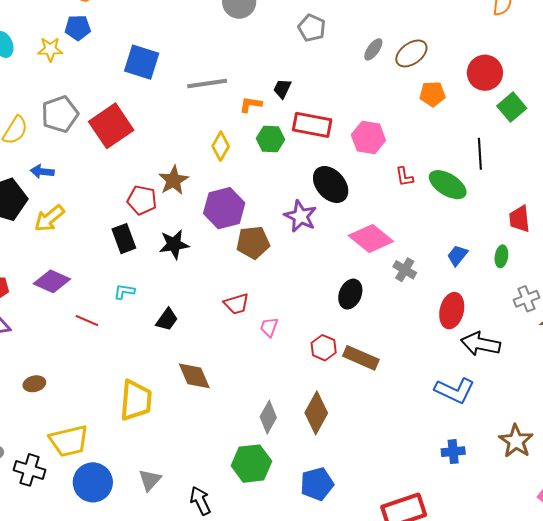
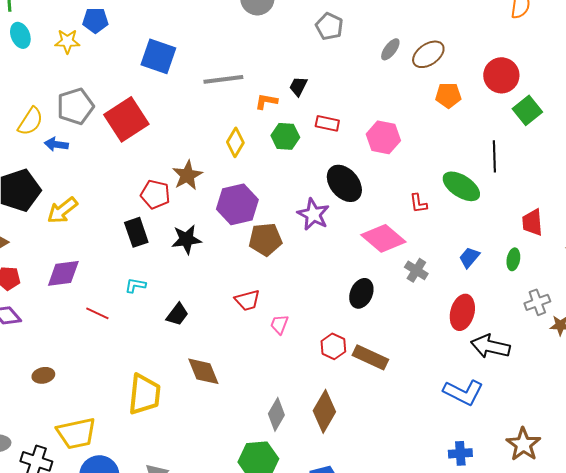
red rectangle: (312, 125) -> (327, 123), size x0.6
blue arrow: (42, 172) -> (56, 144), moved
red L-shape: (404, 177) -> (418, 203), moved
purple diamond: (52, 281) -> (63, 273), turned -33

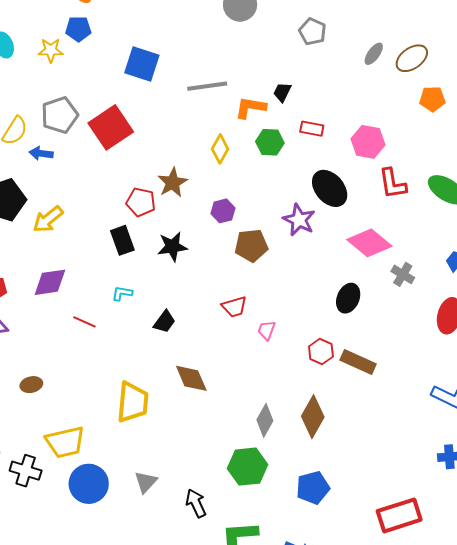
orange L-shape: (266, 101) -> (250, 107), size x1.4
red L-shape: (418, 203) -> (393, 184), moved, size x1.6
purple hexagon: (237, 204) -> (223, 211), size x0.6

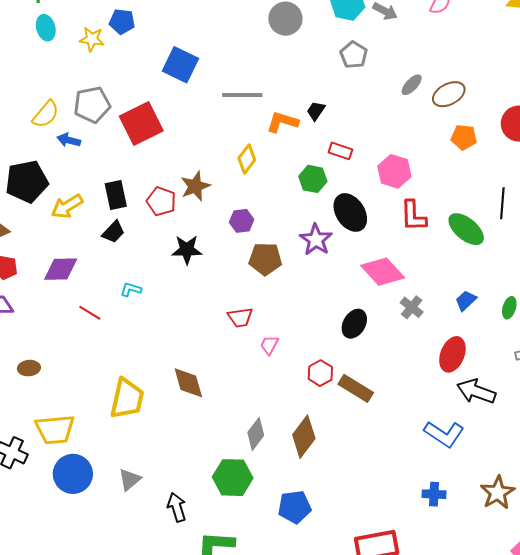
green hexagon: (270, 142) -> (313, 179), moved
black rectangle: (122, 240) -> (116, 195), moved
black trapezoid: (164, 322) -> (113, 232), moved

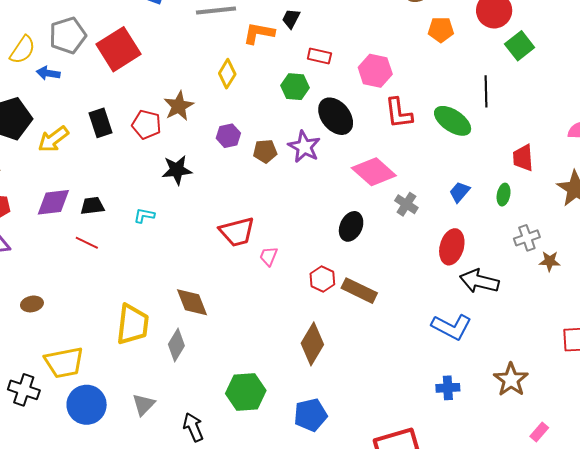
black trapezoid: (113, 232) -> (92, 206), moved, turned -135
brown pentagon: (265, 259) -> (265, 151), moved, size x0.7
cyan L-shape: (131, 289) -> (144, 216), moved
red trapezoid: (240, 317) -> (237, 232), size x1.4
gray diamond: (256, 434) -> (176, 345), moved

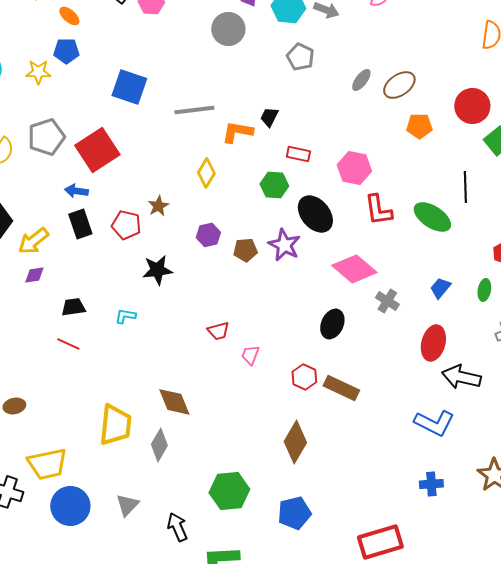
blue arrow: (48, 73) -> (76, 191), moved
brown star: (179, 106) -> (158, 206), size x0.7
purple diamond: (53, 202) -> (34, 275), moved, size x0.6
red trapezoid: (237, 232) -> (218, 331), size x0.6

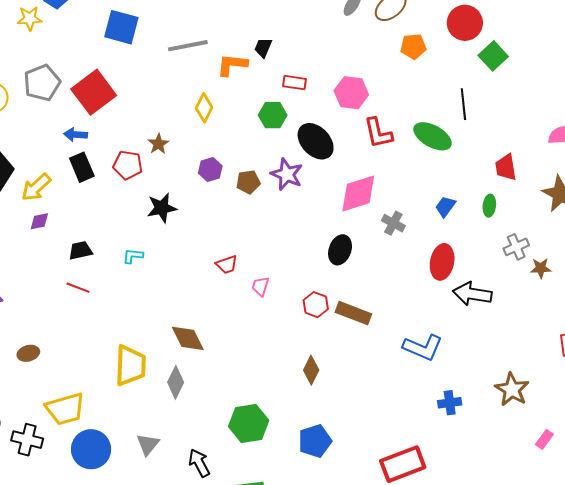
pink diamond: (354, 269) -> (358, 193), turned -54
blue L-shape: (434, 423) -> (423, 347), moved
brown diamond: (295, 442) -> (311, 370), size x0.7

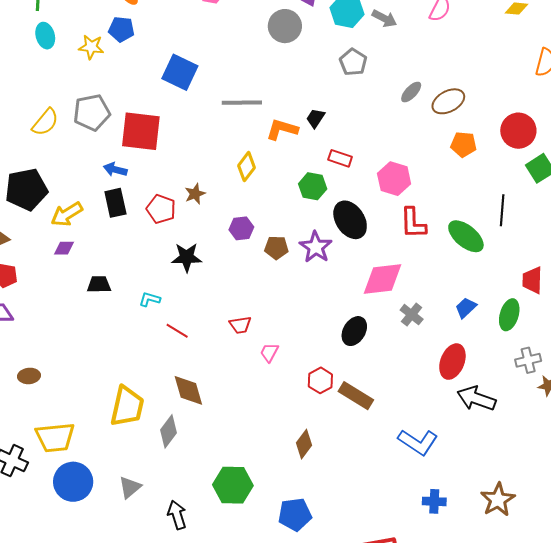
red square: (94, 92) -> (141, 131), turned 33
green ellipse: (489, 206) -> (509, 315), size x1.4
red line: (78, 288) -> (177, 331), moved

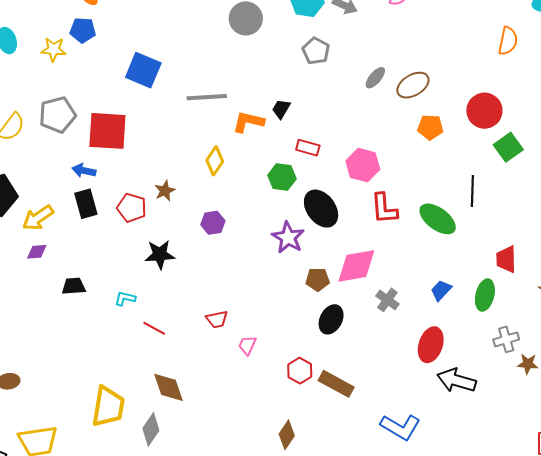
brown pentagon: (276, 248) -> (318, 279), moved

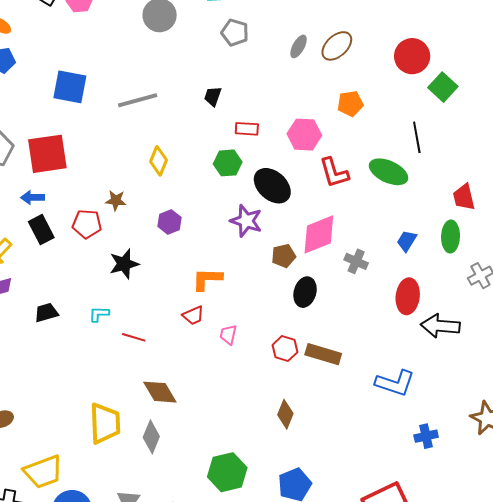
orange L-shape: (248, 122) -> (207, 279), moved
orange pentagon: (430, 127) -> (350, 104), moved
brown star: (165, 191) -> (116, 200), turned -30

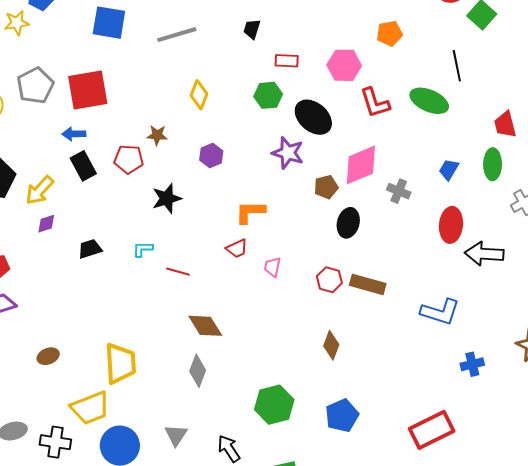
yellow trapezoid: (105, 423) -> (120, 363), moved

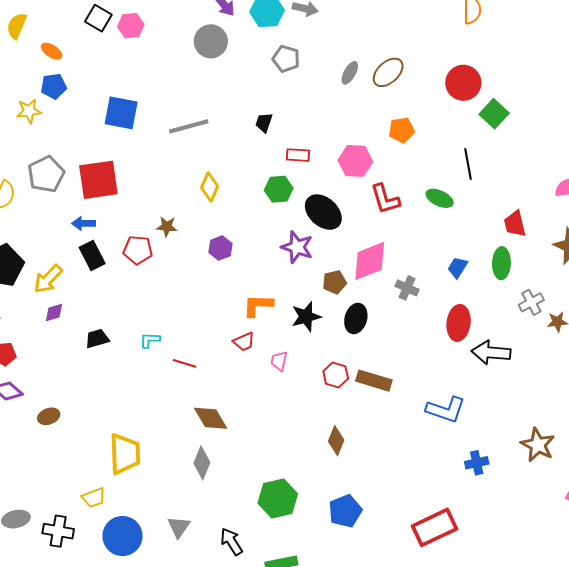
green ellipse: (429, 101) -> (440, 198), size x0.7
black star: (167, 198) -> (306, 317), moved
brown ellipse: (48, 356) -> (49, 416), moved
yellow trapezoid: (90, 408) -> (94, 498), size x0.6

